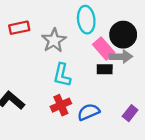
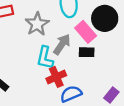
gray arrow: (121, 57) -> (62, 44), moved, turned -55
red cross: (61, 105) -> (56, 77), moved

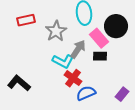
cyan L-shape: (45, 58) -> (63, 61), turned -75
red cross: (56, 77) -> (73, 78), turned -30

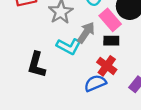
red cross: (73, 78) -> (107, 66), moved
black L-shape: (19, 83) -> (37, 65), moved, turned -115

